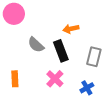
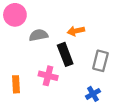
gray semicircle: (36, 45) -> (38, 35), moved, turned 126
pink cross: (55, 79) -> (48, 76), moved, turned -30

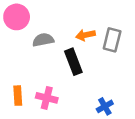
gray rectangle: (100, 61) -> (112, 40), moved
pink cross: (48, 76) -> (47, 98), moved

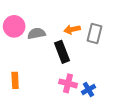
pink circle: (17, 17) -> (14, 26), moved
pink cross: (47, 98) -> (68, 83), moved

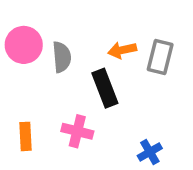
gray semicircle: (36, 33) -> (62, 57), turned 96
pink cross: (68, 83) -> (77, 131), moved

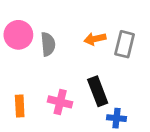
black rectangle: (105, 88) -> (98, 91), moved
blue cross: (150, 152) -> (116, 118), turned 36

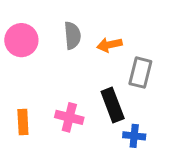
gray semicircle: (48, 44) -> (72, 35), moved
gray rectangle: (125, 44) -> (140, 73), moved

